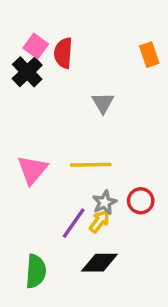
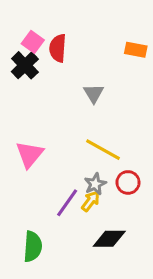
orange rectangle: (149, 55) -> (136, 50), turned -60
yellow line: (91, 165) -> (103, 150), moved, turned 30
black diamond: (99, 263) -> (109, 239), moved

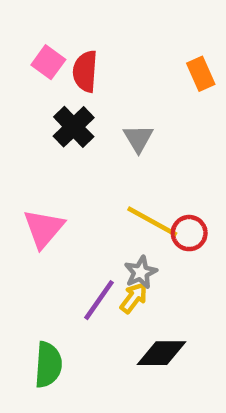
orange rectangle: (136, 50) -> (201, 74), turned 55
black cross: (25, 65) -> (74, 127), moved
red circle: (128, 182) -> (189, 233), moved

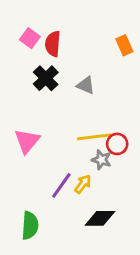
gray triangle: (138, 138) -> (86, 85), turned -36
yellow line: (152, 222) -> (94, 137), turned -36
gray star: (141, 272) -> (101, 160), moved, turned -30

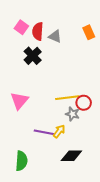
gray triangle: (86, 85) -> (55, 36), moved
purple line: (61, 185) -> (44, 132), turned 66

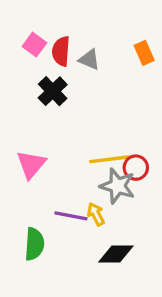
gray star: (72, 114) -> (118, 186), size x1.5
yellow arrow: (59, 131) -> (96, 214), turned -64
green semicircle: (21, 161) -> (34, 244), moved

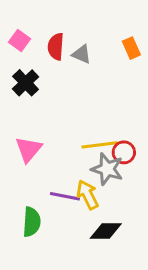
pink square: (34, 45) -> (20, 41), moved
black cross: (53, 91) -> (26, 83), moved
yellow arrow: (96, 214) -> (88, 195), size x1.4

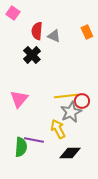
pink square: (20, 41) -> (13, 13), moved
black cross: (26, 83) -> (32, 55), moved
gray star: (107, 169) -> (71, 112), turned 30
purple line: (65, 196) -> (34, 140), moved

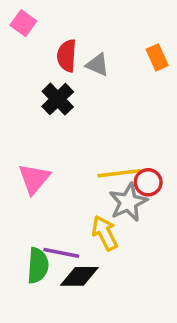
black diamond: (70, 153) -> (79, 276), moved

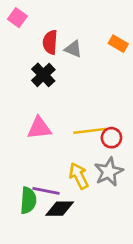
orange rectangle: (157, 57) -> (118, 44), turned -36
pink triangle: (34, 179) -> (39, 128), moved, turned 44
gray star: (128, 202) -> (109, 172), moved

